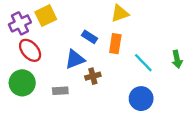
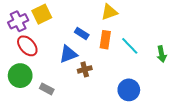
cyan line: (143, 63) -> (130, 46), moved
gray rectangle: (60, 91) -> (47, 89), moved, turned 32

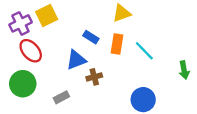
green arrow: (162, 54) -> (184, 70), moved
gray rectangle: (47, 89) -> (61, 97), moved, turned -56

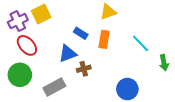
cyan line: (144, 51) -> (141, 43), moved
gray rectangle: (61, 97) -> (54, 87), size x1.5

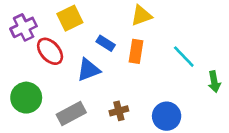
yellow square: (41, 14) -> (70, 18), moved
red ellipse: (27, 45) -> (50, 51), moved
brown cross: (84, 69) -> (119, 111), moved

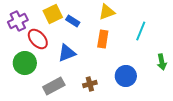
blue rectangle: (106, 43) -> (73, 21), moved
cyan line: (184, 57) -> (141, 31), moved, turned 66
green circle: (26, 98) -> (25, 63), moved
blue circle: (167, 116) -> (126, 76), moved

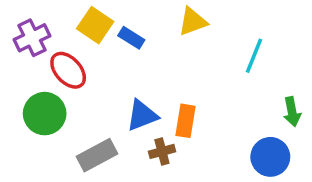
yellow square: (53, 14) -> (95, 25), turned -30
orange rectangle: (103, 39) -> (185, 121), moved
blue triangle: (67, 53) -> (142, 115), moved
blue circle: (126, 76) -> (270, 157), moved

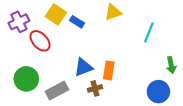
green circle: (45, 114) -> (26, 79), moved

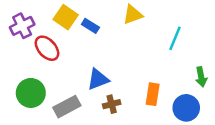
orange rectangle: (109, 70) -> (153, 94), moved

